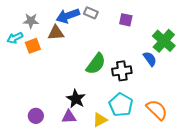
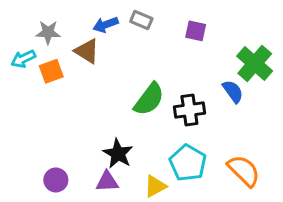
blue arrow: (68, 16) -> (106, 25), size x0.7
brown triangle: (56, 33) -> (87, 51), turned 36

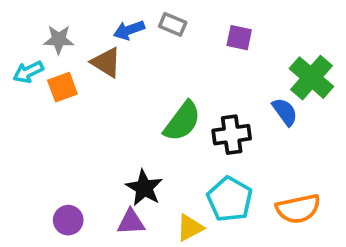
orange semicircle: (244, 171) -> (298, 209), turned 123

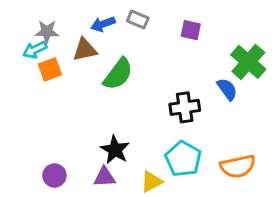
brown triangle: (106, 62) -> (85, 50), turned -44
cyan arrow: (28, 72) -> (35, 50), moved
green semicircle: (182, 121) -> (118, 74), moved

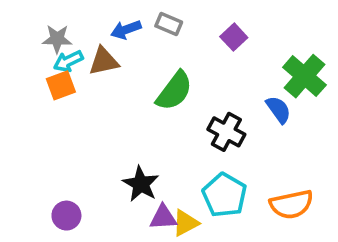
purple square: (191, 30) -> (234, 37), turned 35
cyan arrow: (35, 50) -> (68, 61), moved
green semicircle: (118, 74) -> (174, 91), moved
black cross: (185, 107) -> (226, 132), turned 36
purple triangle: (104, 177) -> (163, 217), moved

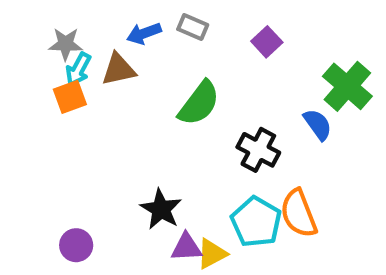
cyan arrow: (68, 61) -> (78, 69), turned -36
orange semicircle: (291, 204) -> (299, 213), moved, turned 81

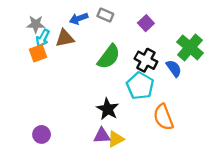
black cross: (258, 150) -> (146, 60), moved
black star: (161, 209) -> (108, 109), moved
cyan pentagon: (256, 222) -> (140, 86), moved

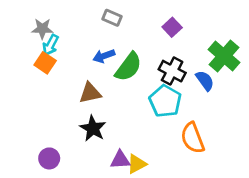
gray rectangle: (105, 15) -> (112, 18), moved
blue arrow: (79, 18) -> (104, 56), moved
brown triangle: (65, 38) -> (90, 93), moved
orange square: (38, 53) -> (45, 63), turned -36
black star: (108, 109) -> (93, 128), moved

